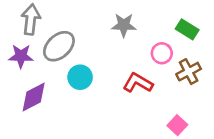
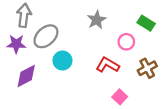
gray star: (124, 25) -> (97, 20), turned -30
brown cross: (189, 72) -> (147, 68), moved
pink square: (177, 125) -> (120, 97), moved

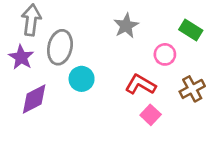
gray ellipse: (46, 36) -> (60, 47), turned -35
purple star: (16, 44) -> (21, 57), turned 30
pink square: (120, 97) -> (151, 115), moved

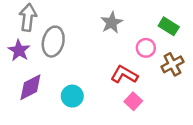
cyan circle: (82, 79) -> (72, 96), moved
brown cross: (192, 89) -> (172, 64), moved

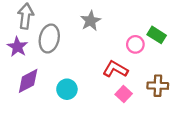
gray star: (112, 23) -> (91, 21), moved
green rectangle: (169, 26) -> (157, 35), moved
brown cross: (172, 64) -> (158, 86), moved, turned 30

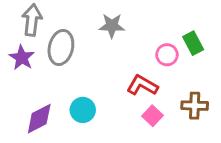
gray star: (91, 21) -> (112, 26), turned 30
green rectangle: (157, 35) -> (193, 43), turned 30
purple diamond: (28, 81) -> (39, 119), moved

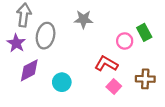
purple diamond: (39, 119) -> (29, 70), moved

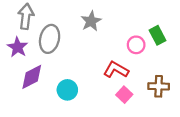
gray star: (83, 19) -> (91, 21), turned -30

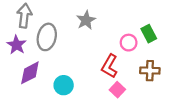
red L-shape: (116, 70) -> (110, 66), turned -90
brown cross: (159, 86) -> (150, 71), moved

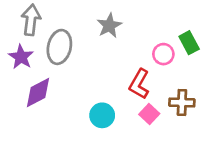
brown cross: (150, 71) -> (182, 103), moved
cyan circle: (64, 85) -> (102, 115), moved

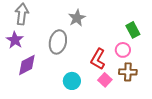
gray ellipse: (59, 47) -> (58, 42), moved
pink circle: (163, 54) -> (123, 50), moved

